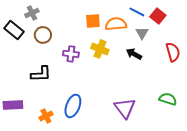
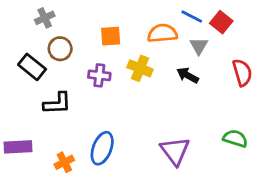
orange square: (93, 21) -> (111, 36), moved
black rectangle: (14, 30) -> (32, 67), moved

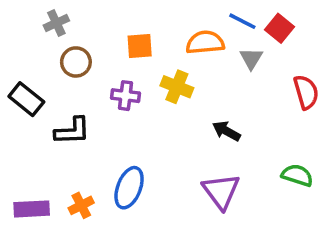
black rectangle: (32, 67) -> (26, 99), moved
black arrow: (188, 75) -> (226, 131), moved
purple rectangle: (18, 147) -> (32, 209), moved

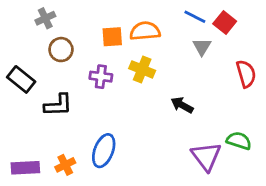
orange semicircle: (205, 42) -> (145, 31), moved
purple triangle: (221, 191) -> (206, 156), moved

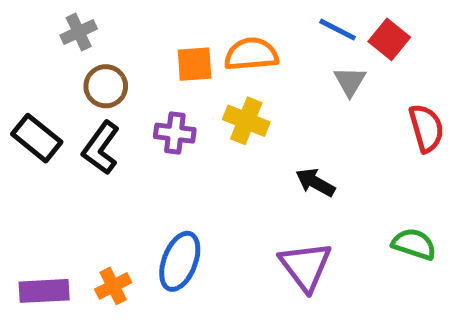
black L-shape: (58, 105) -> (101, 148), moved, turned 128
purple triangle: (206, 156) -> (305, 266), moved

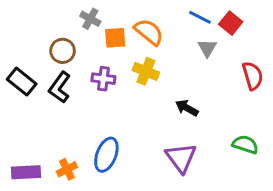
gray cross: (79, 32) -> (90, 19), moved, turned -36
orange semicircle: (251, 54) -> (149, 32), turned 44

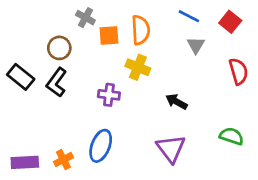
red square: (231, 23) -> (230, 22), moved
orange semicircle: (149, 32) -> (141, 30), turned 48
purple cross: (103, 79) -> (109, 95), moved

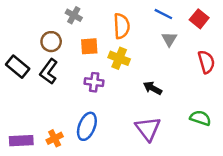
orange square: (109, 36) -> (89, 46), moved

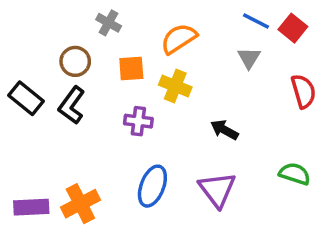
blue line: (163, 14) -> (256, 21), moved
orange semicircle: (122, 26) -> (179, 39), turned -120
blue ellipse: (87, 126) -> (152, 186), moved
orange cross: (55, 138) -> (80, 204), size x1.5

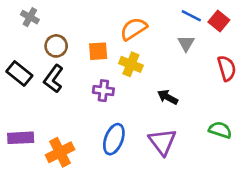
gray cross: (109, 23) -> (30, 17), moved
purple rectangle: (31, 207) -> (21, 138), moved

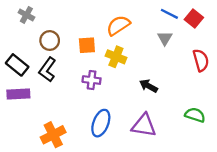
purple rectangle: (21, 138) -> (18, 94), moved
purple triangle: (162, 142) -> (144, 125), turned -44

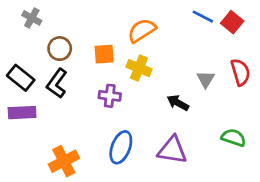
gray triangle: (165, 38) -> (206, 79), moved

